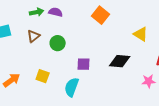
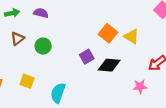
green arrow: (37, 12) -> (12, 13), moved
orange square: (101, 15) -> (108, 33), moved
purple square: (84, 64) -> (87, 57), moved, turned -32

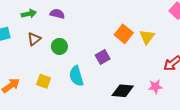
yellow triangle: (131, 36) -> (147, 37), turned 35
black diamond: (109, 65) -> (123, 91), moved
cyan semicircle: (58, 93) -> (76, 76), moved, turned -36

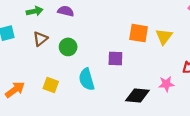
orange square: (124, 34) -> (139, 33), turned -30
purple square: (103, 57) -> (115, 59), turned 32
pink star: (155, 87) -> (166, 84), moved

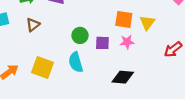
green circle: (68, 47) -> (80, 35), moved
pink star: (166, 84) -> (127, 42), moved
yellow square: (51, 85) -> (43, 68), size x1.5

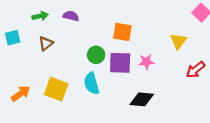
orange square: (124, 19) -> (122, 32), moved
yellow triangle: (147, 23) -> (178, 41), moved
purple square: (102, 43) -> (120, 63), size x1.5

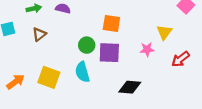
pink star: (146, 62) -> (147, 49), moved

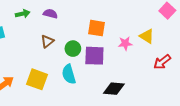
yellow triangle: (164, 32) -> (147, 36), turned -35
brown triangle: (39, 34) -> (47, 41), moved
pink star: (147, 49) -> (125, 43), moved

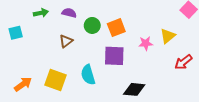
orange square: (97, 28) -> (116, 28), turned -30
yellow triangle: (147, 36) -> (168, 36), turned 49
green circle: (73, 49) -> (92, 25), moved

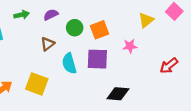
purple semicircle: (69, 13) -> (51, 15), turned -40
yellow triangle: (168, 36) -> (146, 20), moved
cyan semicircle: (88, 75) -> (69, 63), moved

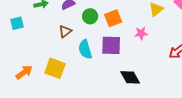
black diamond: (118, 94) -> (130, 77), turned 55

